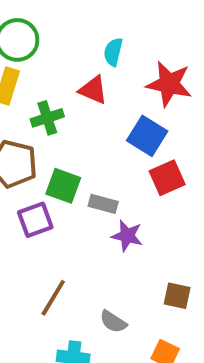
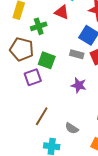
gray rectangle: (103, 204) -> (77, 54), moved

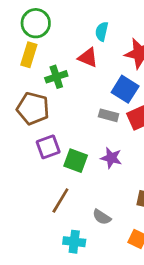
green square: (47, 60) -> (76, 161), moved

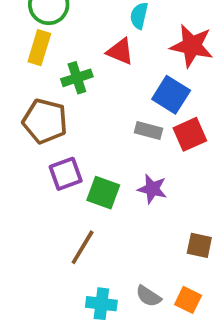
gray semicircle: (102, 217) -> (148, 296), moved

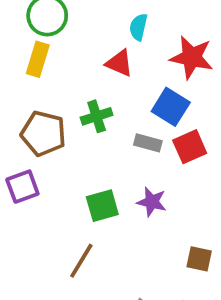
green cross: (77, 78) -> (97, 116), moved
purple square: (66, 174) -> (22, 187), moved
green square: (103, 193) -> (102, 206), turned -36

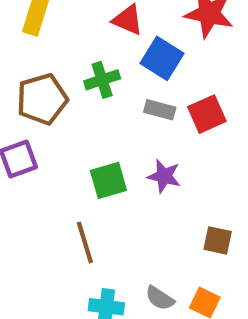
blue square: (171, 107) -> (162, 58), moved
brown pentagon: (43, 133) -> (42, 99), turned -30
brown line: (81, 261) -> (85, 243), turned -48

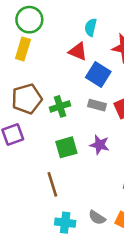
green cross: (102, 80) -> (60, 106), moved

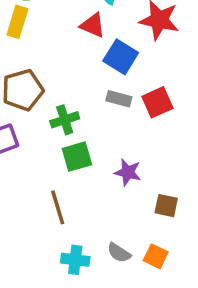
green cross: (60, 106) -> (65, 120), moved
purple star: (100, 145) -> (128, 172), moved

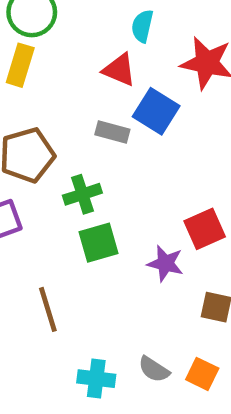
gray rectangle: (119, 99) -> (112, 132), moved
red square: (157, 102) -> (205, 229), moved
brown line: (58, 207) -> (48, 309), moved

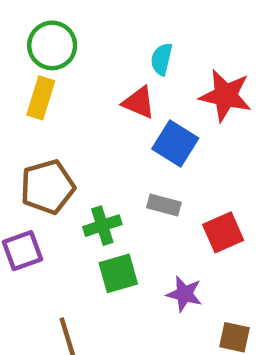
gray rectangle: (112, 132) -> (164, 205), moved
red square: (205, 229) -> (223, 232), moved

